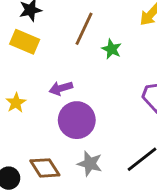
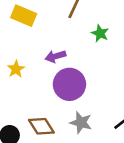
green star: (112, 49) -> (100, 33), moved

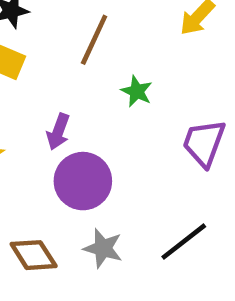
purple arrow: (55, 56) -> (58, 132), turned -54

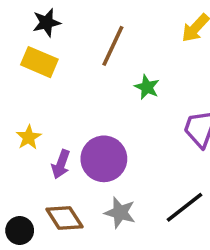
purple arrow: (58, 132) -> (61, 164), moved

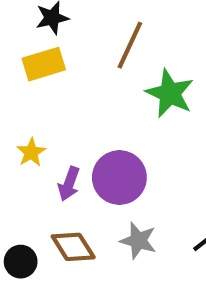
yellow rectangle: (39, 62) -> (44, 64), turned -40
green star: (147, 87) -> (170, 93), size x1.6

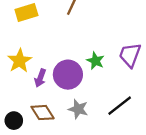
green star: (170, 93) -> (95, 61), moved, size x0.7
yellow star: (31, 152) -> (20, 61), size x1.5

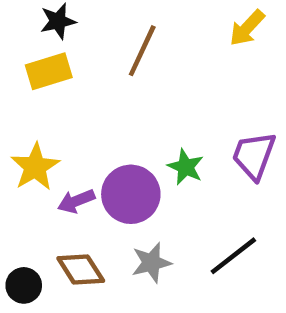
purple arrow: (40, 78) -> (76, 201), turned 48
gray star: (78, 109) -> (151, 263), turned -30

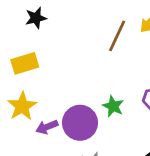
brown line: (142, 51) -> (117, 36), moved
yellow rectangle: (49, 71) -> (25, 63), moved

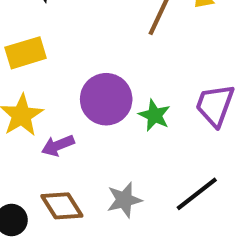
purple circle: (80, 123) -> (106, 99), moved

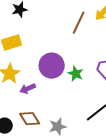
gray star: (124, 200) -> (58, 127), moved

